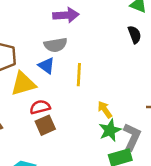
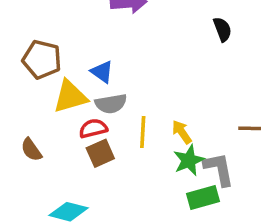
gray semicircle: (56, 45) -> (111, 104), moved
yellow line: (79, 75) -> (143, 132), moved
gray L-shape: (132, 137) -> (219, 169), turned -36

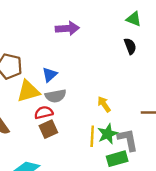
blue triangle: (102, 72) -> (50, 75), turned 42
yellow line: (143, 132) -> (92, 136), moved
yellow arrow: (182, 132) -> (104, 104), moved

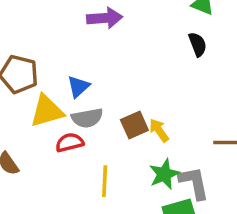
brown square: (48, 129) -> (134, 125), moved
yellow line: (92, 136) -> (105, 181), moved

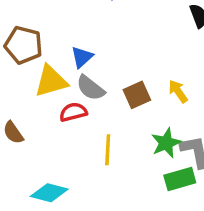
gray semicircle: (87, 118) -> (90, 88), turned 48
yellow arrow: (159, 130) -> (178, 91), moved

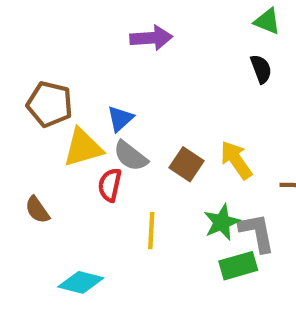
yellow arrow: (178, 91) -> (236, 160), size x1.4
brown square: (137, 95) -> (186, 164), turned -32
red semicircle: (73, 112) -> (110, 185), turned -64

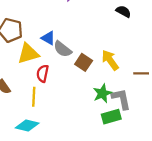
black semicircle: (261, 69) -> (123, 11), turned -40
blue triangle: (120, 119) -> (48, 38), turned -48
gray semicircle: (131, 156) -> (63, 49), moved
yellow line: (151, 231) -> (34, 97), moved

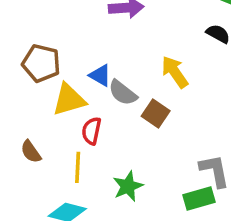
yellow arrow: (110, 60) -> (175, 72), moved
green star: (102, 93) -> (128, 186), moved

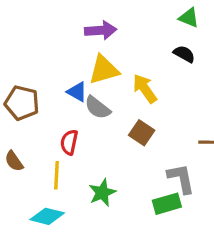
brown pentagon: (41, 63) -> (22, 103), moved
yellow triangle: (69, 100) -> (104, 70), moved
brown square: (156, 114) -> (142, 133), moved

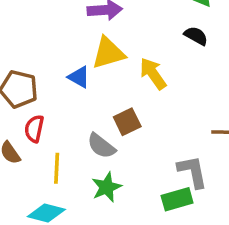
gray semicircle: (98, 108) -> (101, 146), moved
brown square: (142, 133) -> (127, 122), moved, turned 30
red semicircle: (69, 142) -> (34, 129), moved

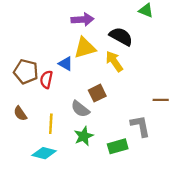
black semicircle: (196, 36) -> (121, 36), moved, size x1.5
red semicircle: (34, 129) -> (46, 80), moved
green rectangle: (177, 199) -> (118, 146), moved

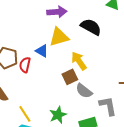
yellow arrow: (114, 61) -> (79, 61), moved
gray semicircle: (80, 109) -> (84, 91), moved
yellow line: (51, 124) -> (25, 114), moved, turned -36

